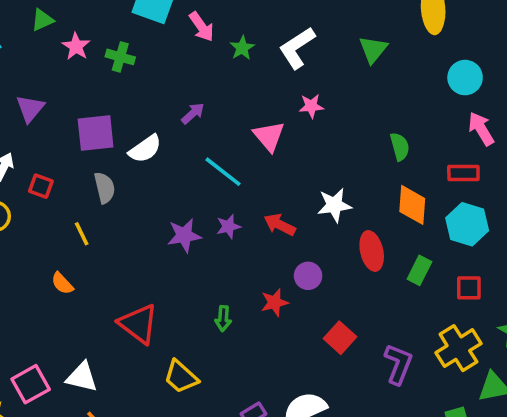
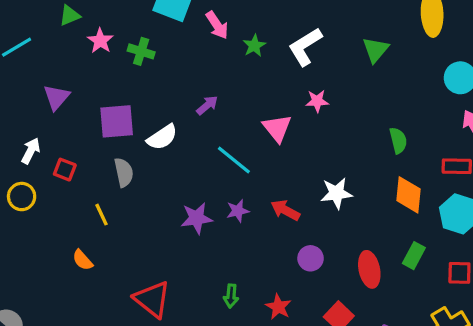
red ellipse: (372, 251) -> (369, 269), moved
red star: (274, 302) -> (278, 307), moved, turned -30

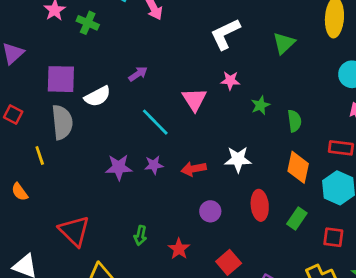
green star: (254, 46) -> (260, 105), moved
gray semicircle: (124, 172) -> (62, 122), size x1.4
red arrow: (285, 210) -> (194, 169), turned -45
red ellipse: (369, 269) -> (260, 205), moved

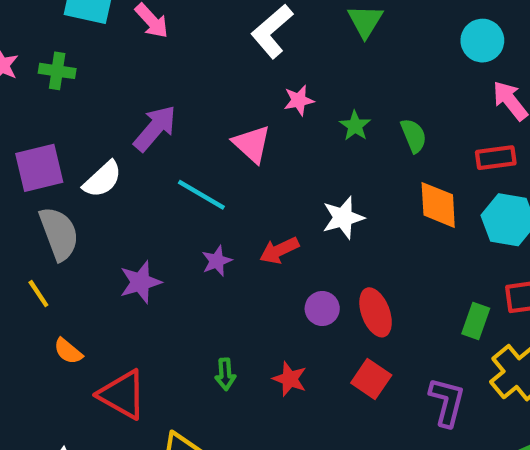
purple arrow: (138, 74) -> (155, 128), size x1.6
purple star: (119, 167) -> (140, 282), moved
orange semicircle: (20, 192) -> (68, 351), moved
red ellipse: (260, 205) -> (376, 312), moved
green rectangle: (297, 219) -> (476, 321), moved

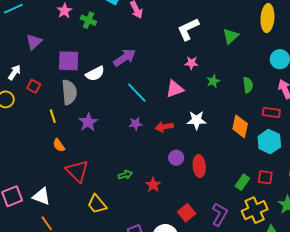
green semicircle: (414, 136) -> (248, 85), moved
pink triangle: (252, 144) -> (175, 89), moved, turned 42
purple star: (140, 282) -> (88, 122), moved, turned -30
green arrow: (225, 374) -> (125, 175), turned -120
red square: (371, 379) -> (187, 213), moved

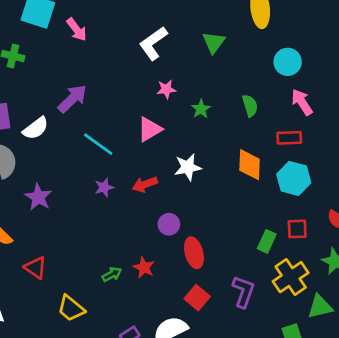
red ellipse: (199, 166) -> (194, 253), moved
red triangle: (77, 171) -> (36, 268), size x0.7
green arrow: (125, 175) -> (112, 274), moved

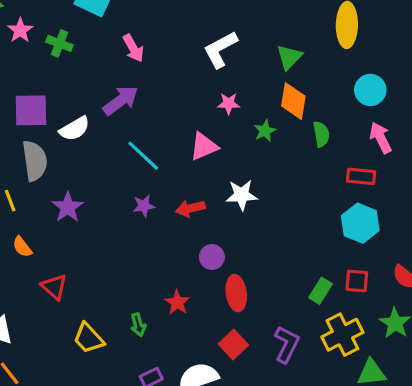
pink arrow: (77, 30) -> (133, 48), moved
orange diamond: (250, 165) -> (293, 101), moved
green arrow: (112, 274) -> (138, 325), moved, turned 96

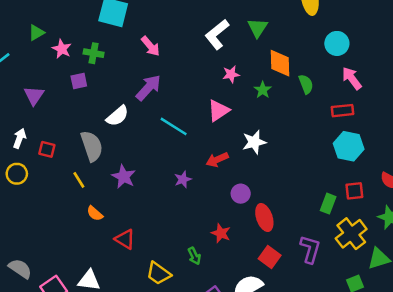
green triangle: (289, 57) -> (258, 28), moved
purple square: (31, 110) -> (79, 81), moved, size x0.6
purple star: (144, 206) -> (183, 179), moved

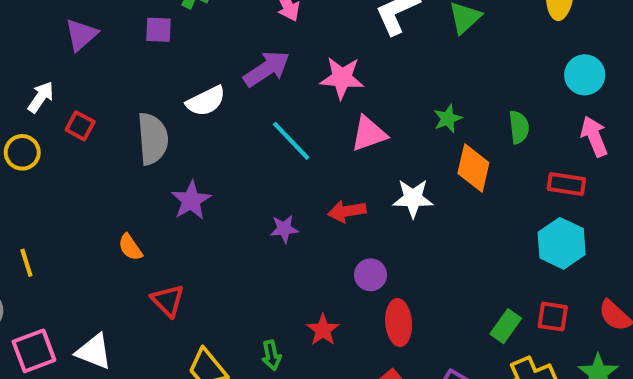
orange diamond: (280, 63) -> (473, 168), moved
pink star: (231, 74) -> (342, 78), moved, size x1.5
yellow line: (79, 180) -> (26, 263), moved

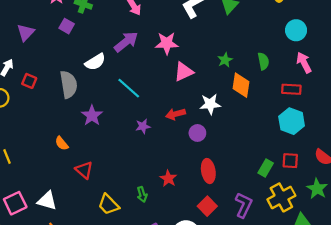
purple square: (159, 30) -> (67, 26), turned 32
cyan line: (291, 141) -> (129, 88), moved
purple circle: (371, 275) -> (197, 133), moved

